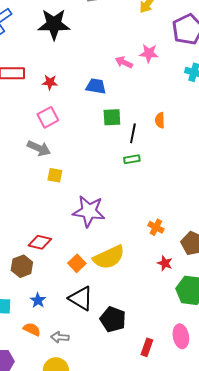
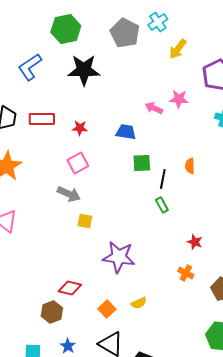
green rectangle: (132, 159) -> (162, 205), turned 70
yellow semicircle: (109, 257) -> (139, 303), size x0.5
red star: (165, 263) -> (195, 242), moved

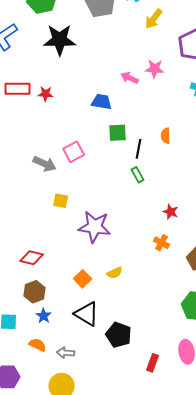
red star: (80, 128) -> (46, 94), moved
pink square: (78, 163) -> (74, 152), moved
yellow square: (85, 221) -> (61, 201), moved
red diamond: (70, 288) -> (32, 258), moved
brown hexagon: (52, 312) -> (35, 292), moved

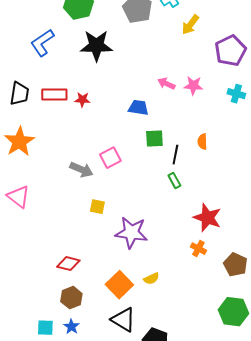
pink star: (155, 69) -> (193, 86), moved
red star: (171, 212) -> (207, 218), size x1.8
orange square: (83, 279) -> (119, 285), size x1.5
blue star: (44, 316) -> (71, 327), moved

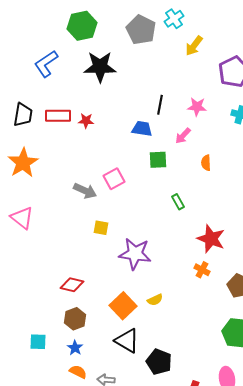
pink arrow: (166, 84) -> (183, 136), moved, turned -72
black line: (175, 155) -> (160, 105), moved
cyan square: (45, 328) -> (38, 342), moved

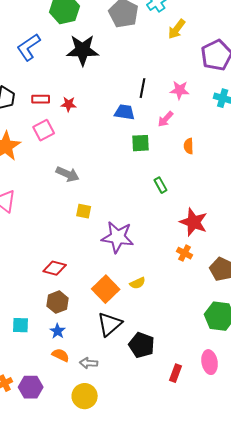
red rectangle: (58, 116) -> (41, 99), size x0.7
pink square: (114, 179) -> (44, 130), moved
black triangle: (127, 341) -> (110, 324), turned 48

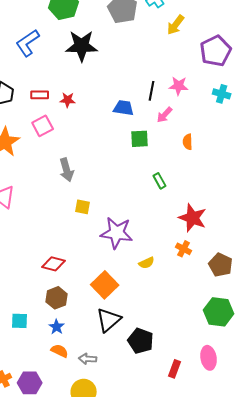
black line: (143, 88) -> (152, 91), moved
gray arrow: (68, 174) -> (67, 170), turned 50
yellow semicircle: (138, 283) -> (147, 263), moved

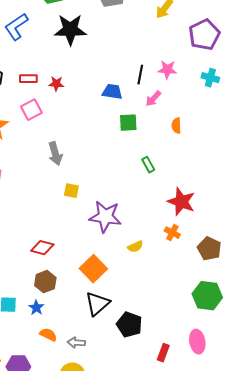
blue star: (57, 327) -> (36, 308), moved

